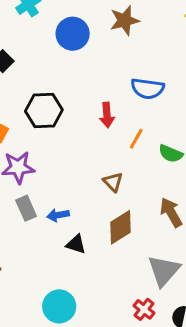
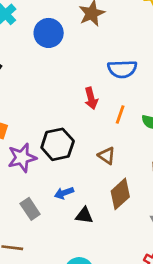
black hexagon: (44, 110) -> (58, 144), moved
gray rectangle: (26, 208) -> (30, 209), moved

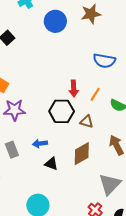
red arrow: (91, 98) -> (74, 89), moved
black hexagon: (58, 144) -> (62, 111), moved
brown triangle: (107, 156) -> (87, 122), moved, turned -32

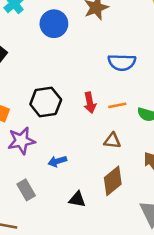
orange line: (95, 94) -> (117, 105), turned 56
black hexagon: (62, 111) -> (46, 102), moved
blue arrow: (40, 143) -> (57, 161), moved

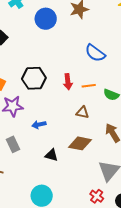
blue semicircle: (122, 62) -> (95, 53), turned 30
brown diamond: (113, 181) -> (80, 143), turned 45

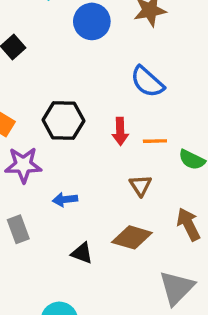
blue semicircle: (95, 53) -> (147, 82), moved
brown triangle: (82, 112) -> (141, 185), turned 40

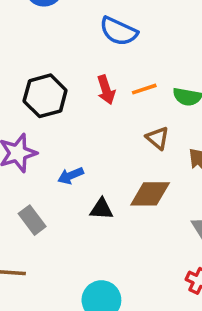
brown triangle: (141, 185) -> (158, 138), moved
black triangle: (82, 253) -> (101, 209), moved

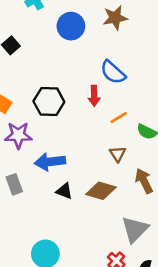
orange line: (144, 89) -> (119, 117), turned -30
red arrow: (106, 90) -> (94, 96), moved
blue arrow: (71, 176) -> (50, 162), size x1.6

